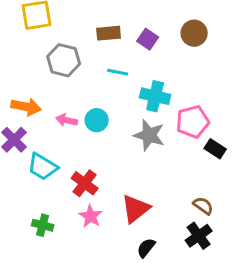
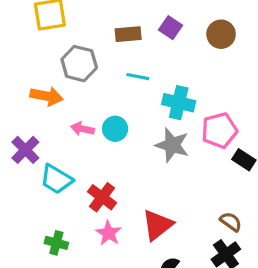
purple square: (148, 39) -> (170, 28), moved
orange arrow: (26, 107) -> (47, 96), moved

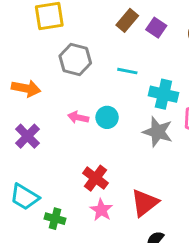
brown rectangle: (128, 34) -> (127, 20), moved, turned -45
orange arrow: (47, 96) -> (26, 88), moved
cyan trapezoid: (56, 179) -> (25, 197), moved

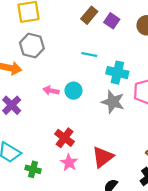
gray hexagon: (75, 59) -> (32, 46), moved

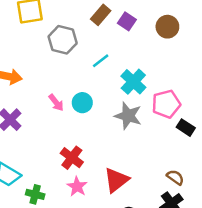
gray hexagon: (32, 46) -> (63, 40), moved
cyan line: (89, 55) -> (101, 61), turned -49
cyan cross: (117, 73) -> (133, 82), turned 30
pink arrow: (51, 91) -> (56, 103), turned -140

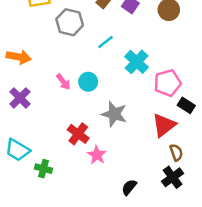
gray star: (128, 116) -> (114, 114), moved
brown semicircle: (175, 177) -> (176, 152), turned 35
red triangle: (116, 180) -> (164, 125), moved
pink star: (77, 187) -> (97, 155), moved

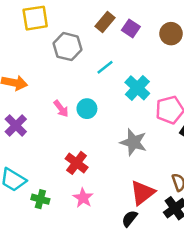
gray star: (114, 114) -> (133, 142), moved
red triangle: (164, 125) -> (143, 193), moved
pink star: (97, 155) -> (83, 198), moved

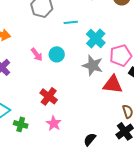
cyan line: (105, 67) -> (71, 22), turned 32
gray star: (133, 142) -> (93, 65), moved
red triangle: (143, 193) -> (113, 84), moved, turned 45

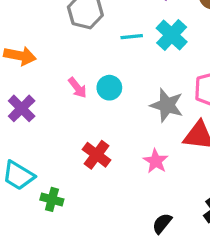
cyan cross: (96, 38) -> (172, 35), moved
pink star: (54, 123) -> (156, 161), moved

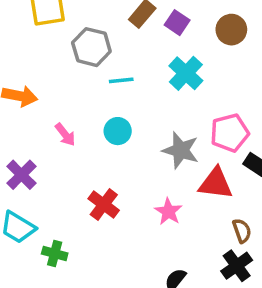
cyan line: (132, 37) -> (121, 80), moved
pink arrow: (77, 88) -> (65, 135), moved
purple cross: (22, 108) -> (21, 175), moved

